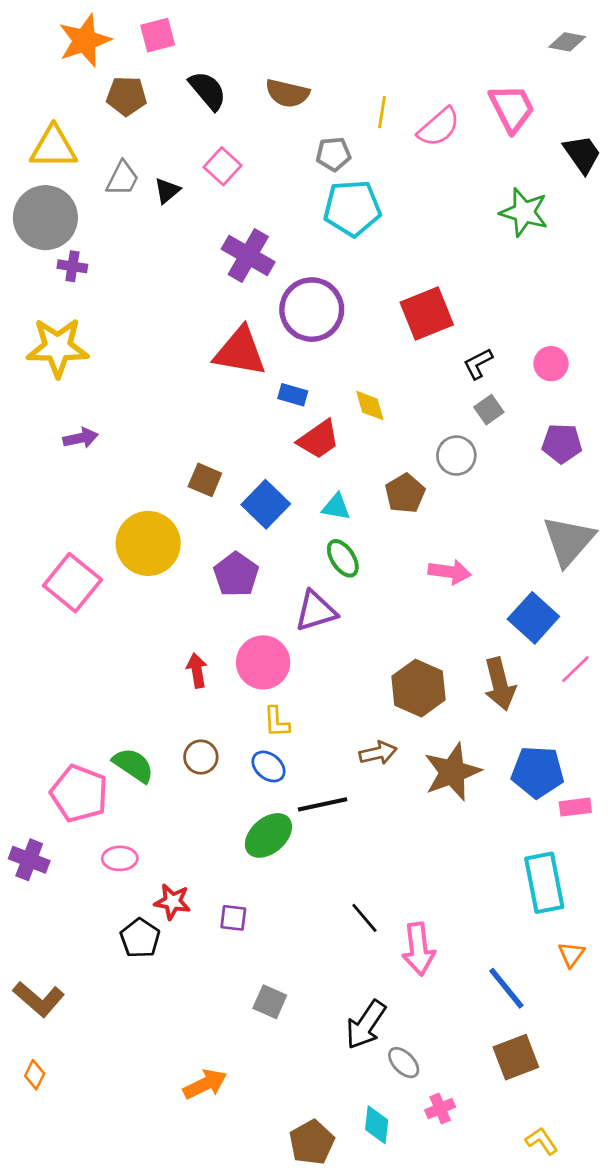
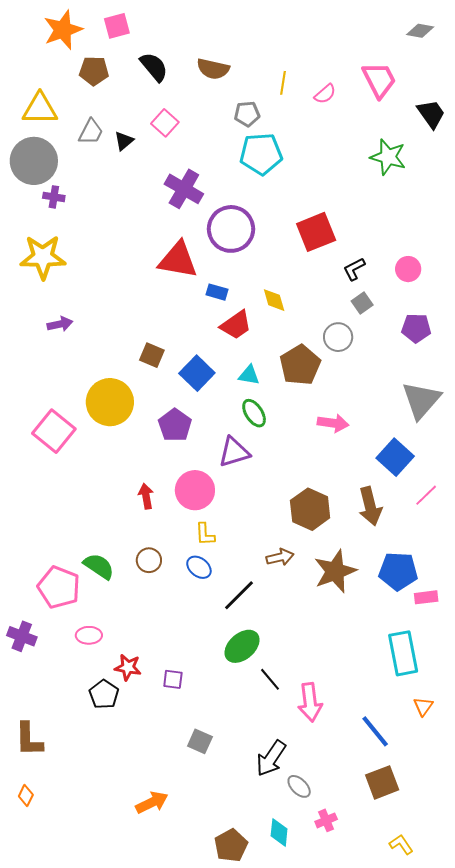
pink semicircle: (439, 127) -> (325, 94), size x0.7
brown pentagon: (405, 493) -> (300, 365), size x1.4
black line: (323, 804) -> (239, 595), turned -33
green ellipse: (268, 835) -> (242, 646), moved
brown L-shape: (39, 999) -> (29, 739), turned 48

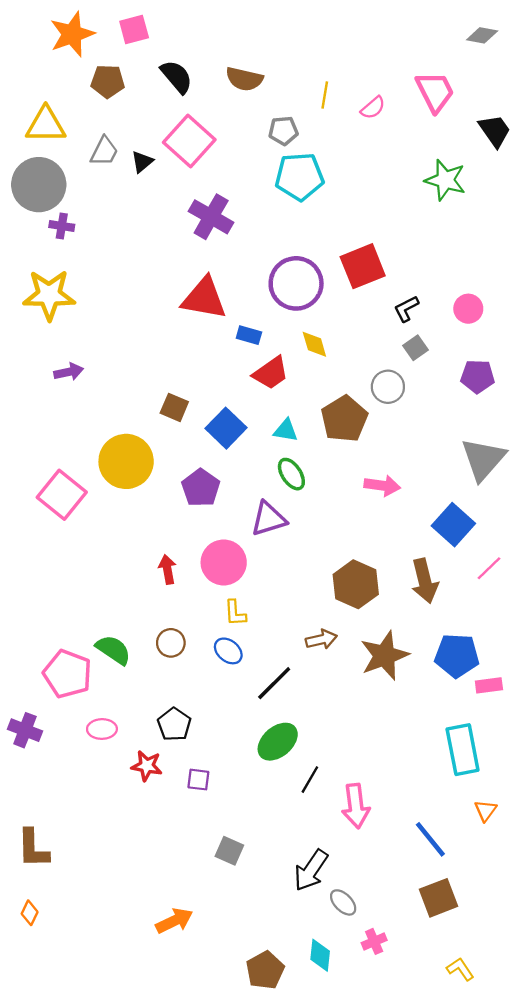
pink square: (165, 123) -> (189, 141), size x1.6
purple circle: (231, 229) -> (296, 283), moved
black line: (270, 679) -> (310, 780), turned 70
black pentagon: (104, 694) -> (174, 724), moved

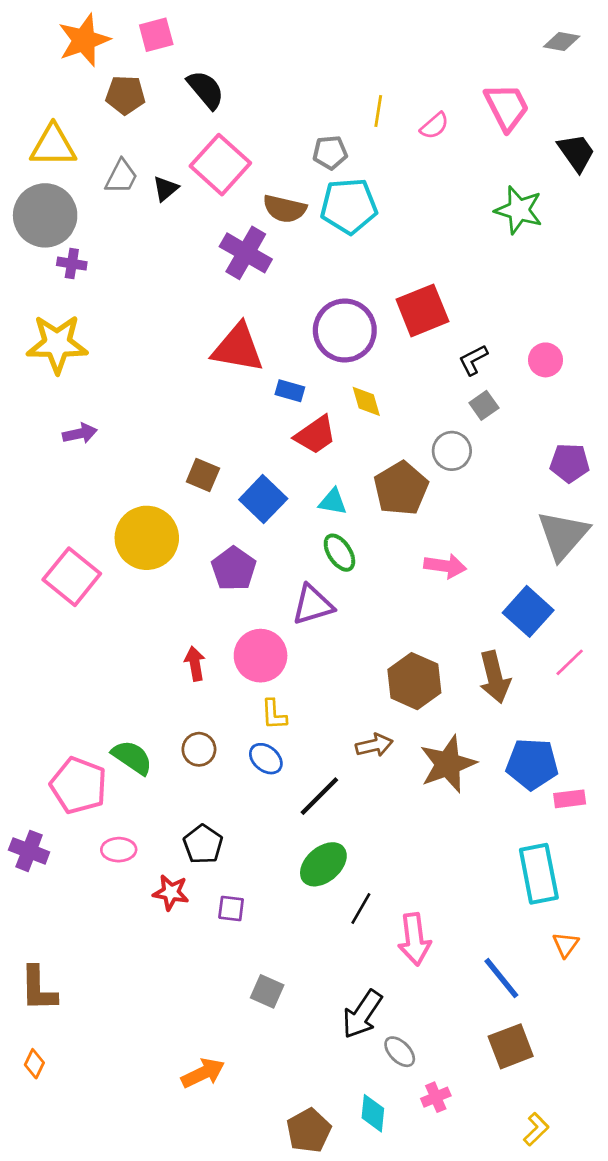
brown semicircle: (244, 79) -> (285, 209), moved
purple pentagon: (477, 376) -> (570, 463), moved
yellow L-shape: (460, 969) -> (536, 1129), turned 80

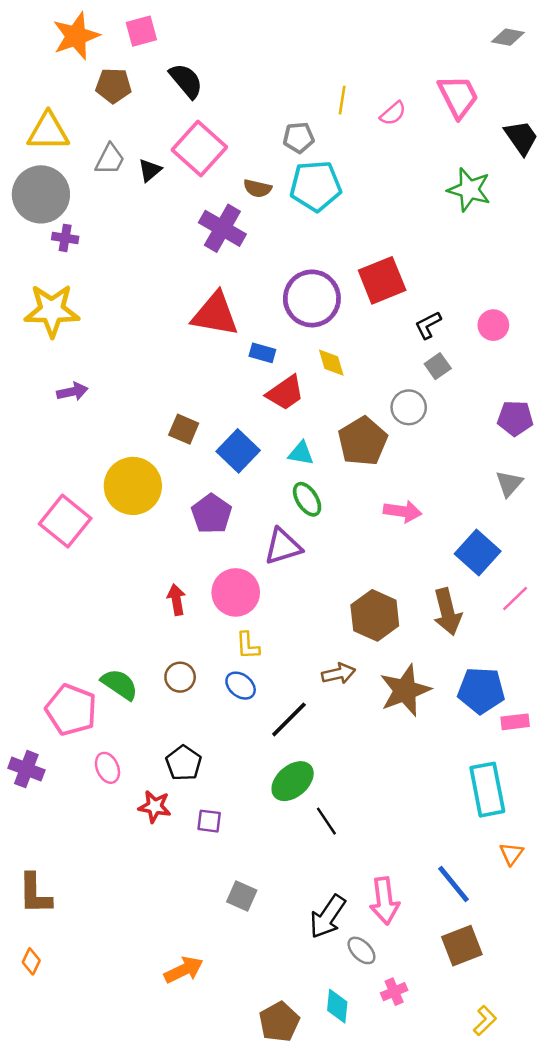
brown semicircle: (285, 209) -> (257, 188), size x0.7
gray triangle: (563, 535) -> (509, 484), size x0.6
pink ellipse: (119, 850) -> (107, 768), turned 68
black line: (361, 908) -> (326, 821), turned -64
pink arrow: (414, 939) -> (384, 901), moved

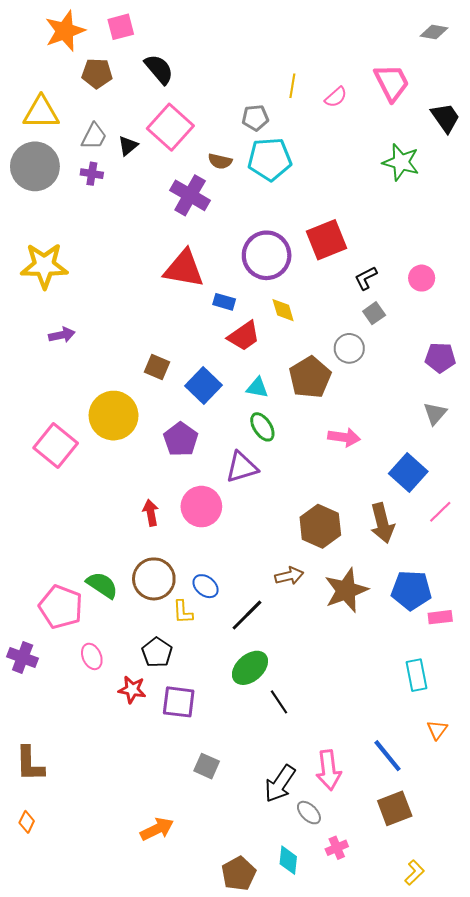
purple cross: (65, 238) -> (92, 174), moved
yellow L-shape: (248, 646) -> (183, 612), moved
brown circle: (180, 677) -> (154, 579), size x1.6
cyan rectangle: (487, 790) -> (416, 675), size x0.7
purple square: (209, 821) -> (179, 702), size x1.6

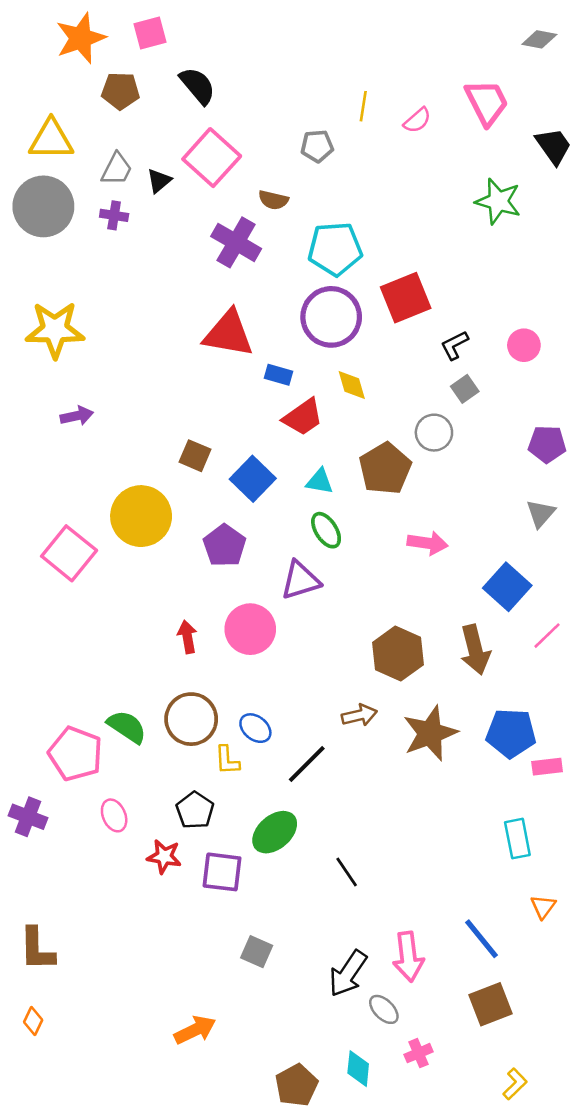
cyan pentagon: (270, 159) -> (335, 249), moved
green ellipse: (250, 668) -> (275, 832), moved

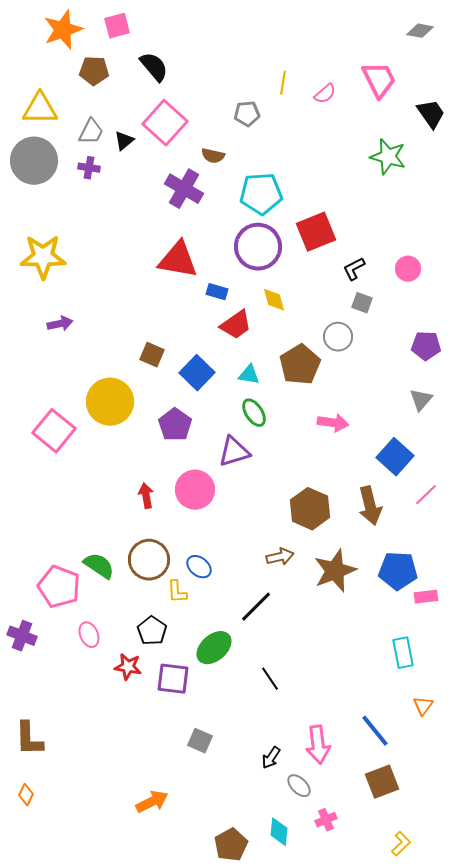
gray square: (465, 389) -> (362, 303), turned -35
black line: (307, 764) -> (256, 607), moved
black arrow: (348, 973) -> (271, 758), size x0.6

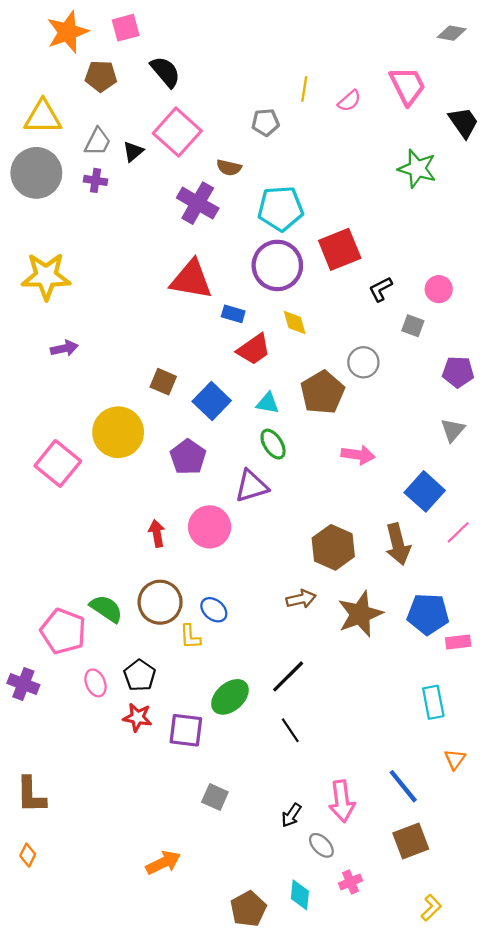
gray square: (362, 303) -> (413, 326), moved
black line: (256, 607) -> (288, 676), moved
black pentagon: (152, 631) -> (140, 675), moved

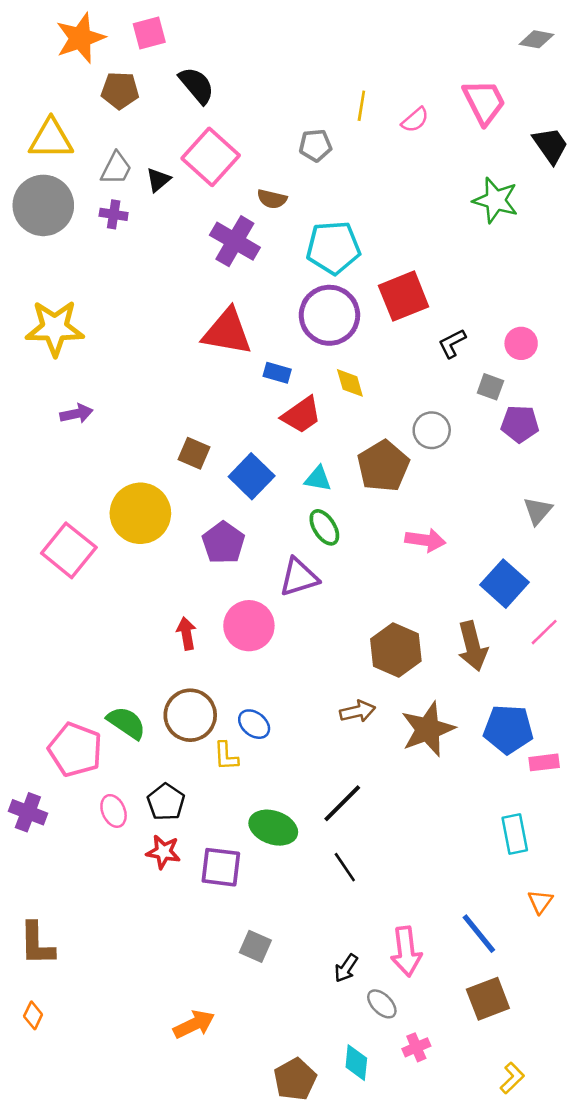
purple pentagon: (458, 372) -> (520, 424), moved
green ellipse: (230, 697) -> (273, 828), turned 60

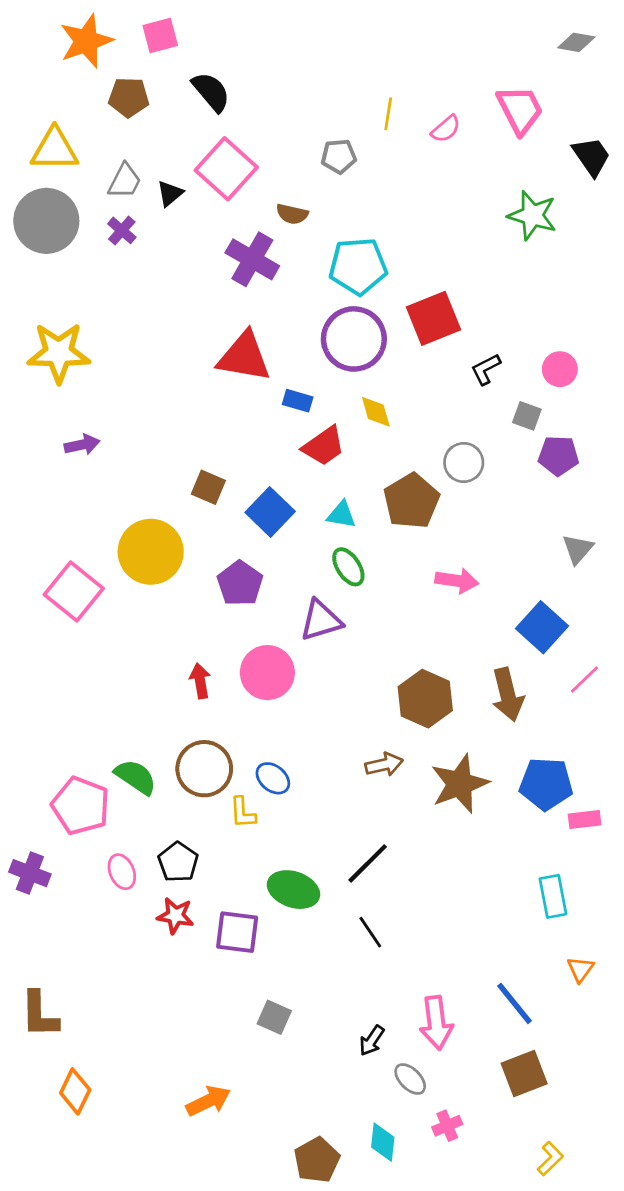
purple cross: (114, 214) -> (122, 230), turned 32
orange diamond: (33, 1015) -> (75, 1091), moved, size x1.5

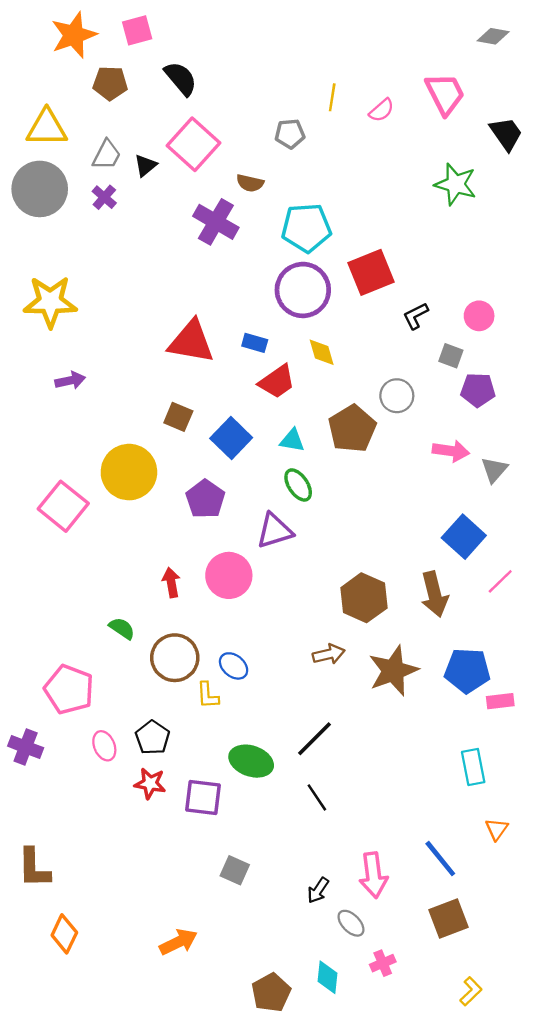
red triangle: (244, 357) -> (191, 342), moved
pink arrow: (457, 581) -> (451, 451), moved
green semicircle: (136, 777) -> (122, 628), moved, size x0.7

